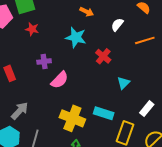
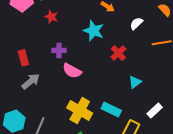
pink semicircle: (60, 80) -> (72, 71), turned 66
gray arrow: (20, 111) -> (31, 81), moved

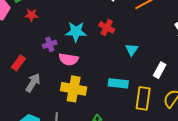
cyan star: (94, 31) -> (76, 32), moved
red rectangle: (23, 58) -> (18, 63), turned 70
yellow cross: (80, 111) -> (74, 89), moved

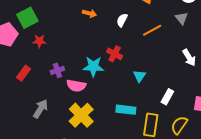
cyan star: (76, 32) -> (93, 67), moved
red rectangle: (18, 63) -> (23, 73), moved
yellow cross: (74, 89) -> (81, 115), turned 35

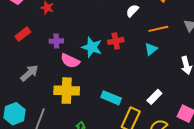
red cross: (115, 54) -> (116, 41), turned 35
cyan triangle: (140, 76) -> (151, 49), moved
yellow cross: (81, 115) -> (67, 91), turned 30

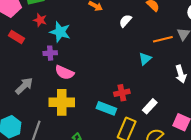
orange line: (158, 29) -> (163, 39), moved
red rectangle: (23, 34) -> (16, 37), moved, turned 70
red cross: (116, 41) -> (122, 93), moved
cyan star: (92, 47) -> (60, 32), moved

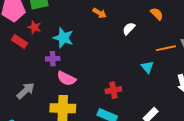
red star: (40, 20) -> (34, 27), moved
cyan triangle: (145, 59) -> (147, 67), turned -32
red cross: (122, 93) -> (113, 90), moved

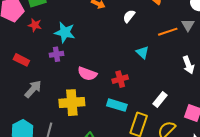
red rectangle: (20, 42) -> (21, 60), moved
cyan triangle: (147, 67) -> (143, 52), moved
pink semicircle: (66, 78) -> (87, 74), moved

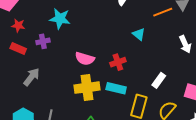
red star: (35, 25) -> (18, 25), moved
purple cross: (56, 54) -> (43, 41), moved
yellow cross: (72, 103) -> (87, 88), moved

